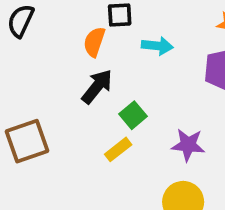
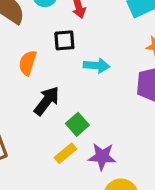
orange semicircle: (94, 42) -> (28, 63), moved
purple star: (188, 145) -> (102, 157), moved

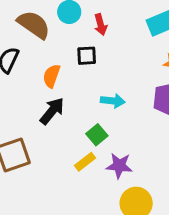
cyan arrow: (97, 66) -> (113, 101), moved
black arrow: (47, 101) -> (52, 111), moved

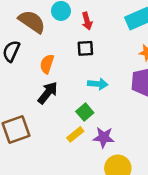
black square: (87, 56) -> (85, 48), moved

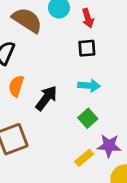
orange semicircle: (47, 64) -> (16, 86), moved
cyan arrow: (98, 84) -> (89, 86), moved
yellow rectangle: (75, 134) -> (84, 158), moved

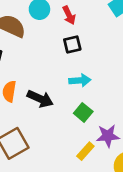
black arrow: (46, 98) -> (40, 99), turned 85

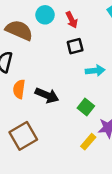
cyan arrow: (80, 80) -> (95, 71), moved

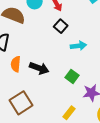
black square: (75, 46) -> (61, 26), turned -32
yellow rectangle: (88, 142) -> (69, 113), moved

